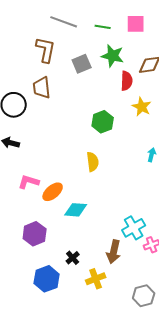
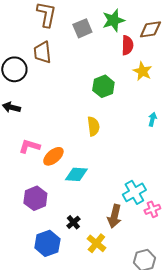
green star: (113, 56) -> (113, 20), turned -30
yellow cross: (96, 279) -> (96, 243), turned -30

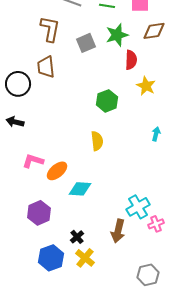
brown diamond: (150, 29) -> (154, 31), moved
yellow cross: (96, 243) -> (85, 258), moved

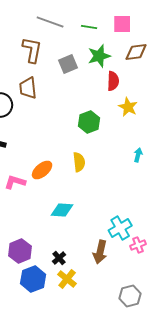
orange ellipse: (57, 171) -> (42, 170), moved
purple hexagon: (39, 213) -> (20, 251), moved

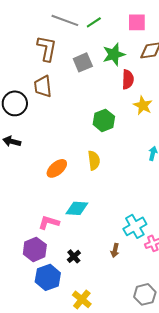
green line: (89, 27) -> (94, 22), moved, turned -42
pink L-shape: (15, 182) -> (49, 222), moved
brown arrow: (100, 252) -> (115, 250), size x0.6
yellow cross: (67, 279) -> (82, 299), moved

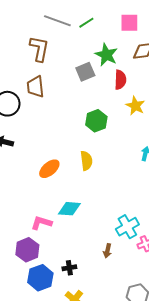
green star: (114, 54) -> (106, 55), turned -30
gray square: (83, 62) -> (85, 72), moved
black cross: (74, 256) -> (69, 268), moved, turned 32

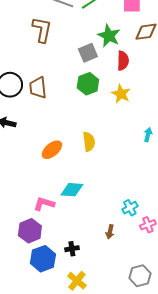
brown trapezoid: (35, 87) -> (38, 88), moved
yellow star: (135, 106) -> (121, 94), moved
green hexagon: (96, 121) -> (88, 84), moved
cyan cross: (127, 227) -> (130, 208), size x0.7

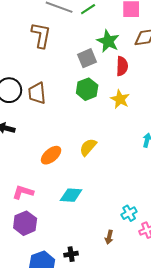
yellow semicircle: (89, 142) -> (88, 147), turned -132
pink L-shape: (44, 204) -> (23, 192), moved
purple hexagon: (30, 231) -> (25, 223), moved

